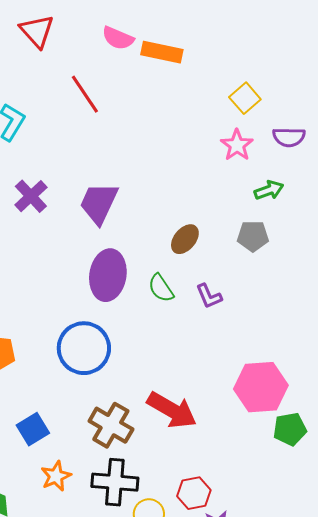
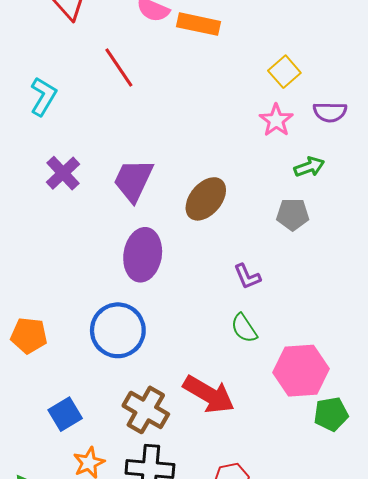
brown ellipse: (185, 239) -> (206, 199), moved, size x1.4
green semicircle: (161, 288) -> (244, 328), moved

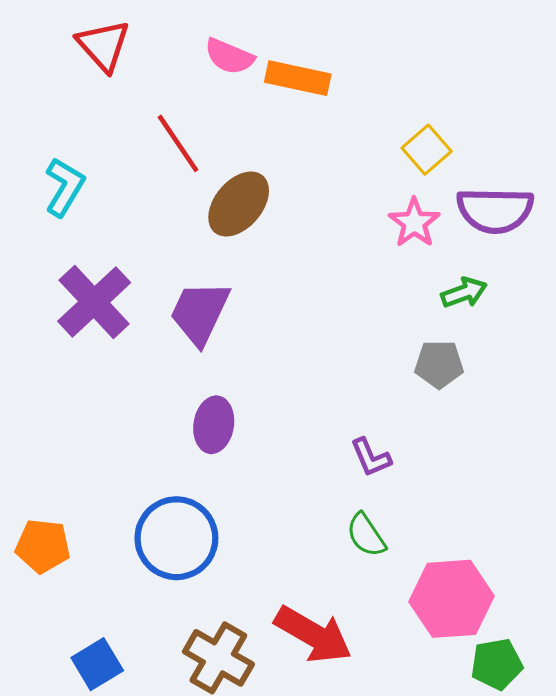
purple semicircle: (330, 112) -> (495, 210), size x1.5
purple cross: (63, 173) -> (94, 302), size x1.4
brown ellipse: (206, 199) -> (239, 204), moved
purple ellipse: (143, 255) -> (214, 425), size x0.7

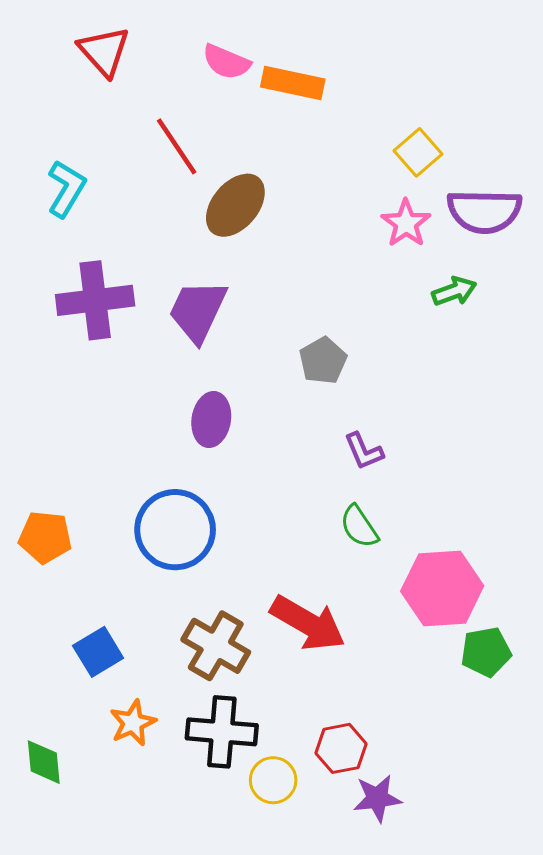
purple cross: (94, 302) -> (95, 300), turned 36
gray pentagon: (439, 364) -> (323, 361), moved, turned -30

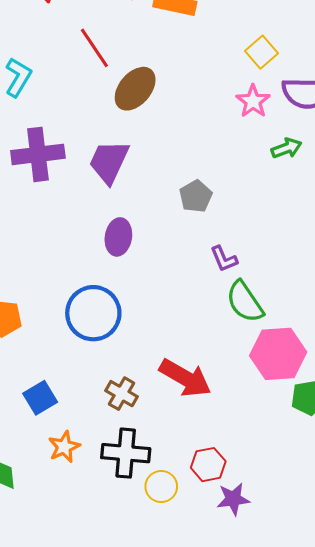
green semicircle: (359, 527) -> (245, 302), moved, size x1.4
brown cross: (216, 646) -> (122, 394), size x0.7

